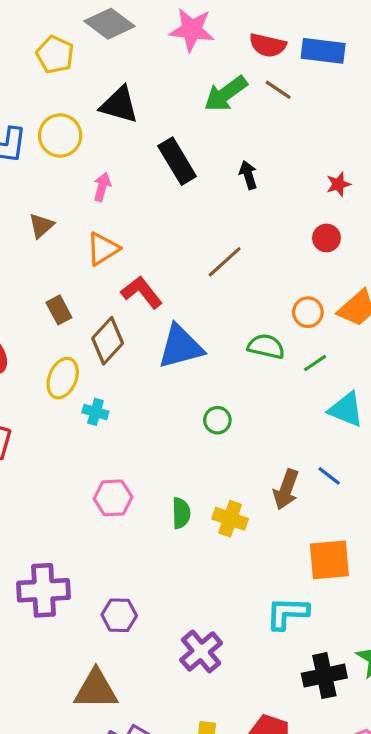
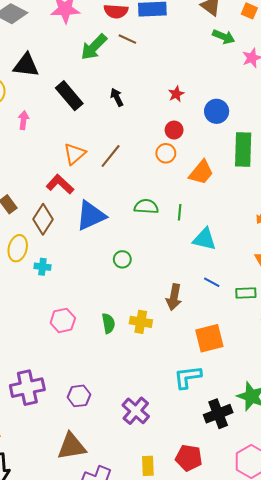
orange triangle: (103, 249) -> (75, 154), moved
orange circle: (308, 312) -> (166, 153), moved
green line: (315, 363) -> (180, 212), turned -42
blue line: (329, 476) -> (212, 282), moved

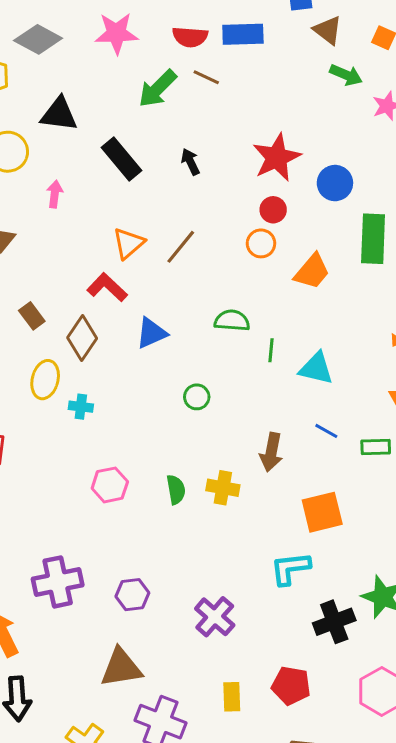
red star: (176, 94) -> (277, 158), size x2.0
green line: (180, 212) -> (271, 350), moved
blue triangle: (91, 216) -> (151, 333), size x0.7

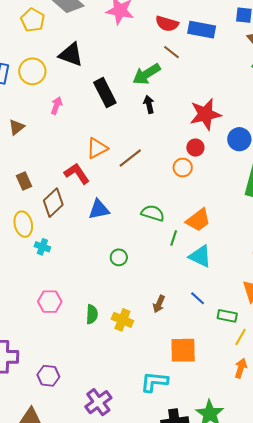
green arrow: (158, 89) -> (147, 74), moved
orange trapezoid: (312, 271) -> (198, 220), moved
yellow ellipse: (45, 380) -> (23, 224), turned -40
brown arrow: (271, 452) -> (159, 304), size x0.7

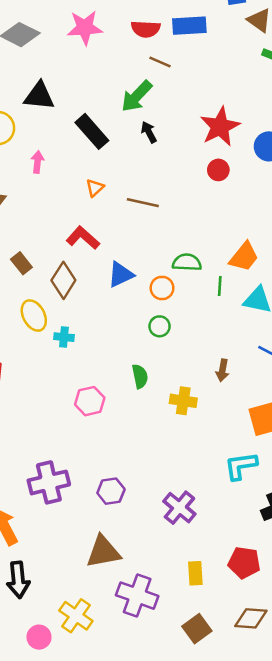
orange triangle: (97, 148) -> (95, 188), moved, size x0.7
brown line: (130, 158) -> (143, 203), turned 65
orange circle: (183, 167) -> (162, 288), moved
green semicircle: (92, 314) -> (140, 376), moved

